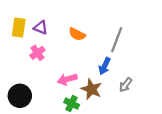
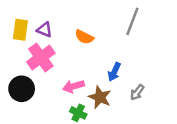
gray line: (117, 40) -> (132, 21), moved
pink cross: (37, 53) -> (41, 57), size x1.6
black circle: (20, 96) -> (22, 89), moved

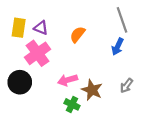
gray line: (132, 21) -> (122, 20), turned -40
orange semicircle: (84, 37) -> (78, 34), turned 102
blue arrow: (114, 72) -> (118, 47), moved

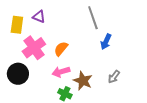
gray line: (122, 20) -> (93, 18), moved
purple triangle: (41, 28) -> (39, 17), moved
orange semicircle: (78, 34) -> (61, 49), moved

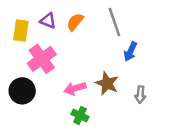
orange semicircle: (61, 49) -> (75, 22), moved
gray arrow: (114, 77) -> (140, 95), turned -32
brown star: (83, 81) -> (107, 83), moved

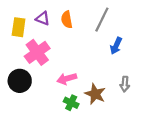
orange semicircle: (75, 22) -> (67, 20), turned -49
gray line: (114, 22) -> (102, 20), turned 45
brown star: (107, 83) -> (95, 94), moved

